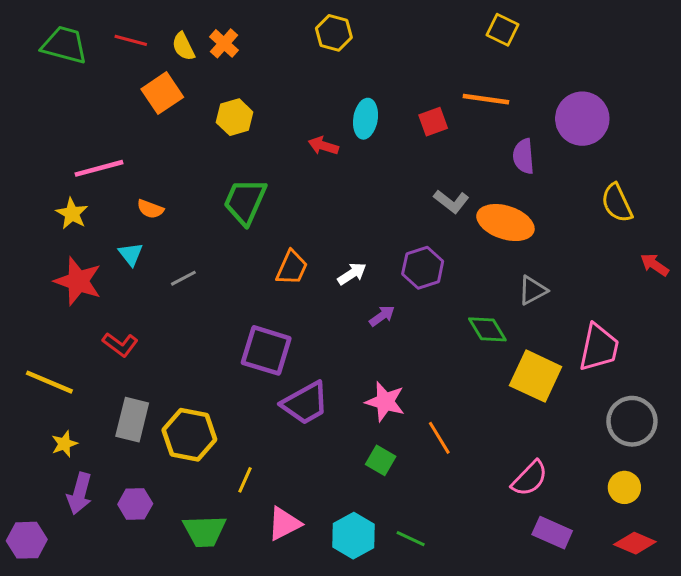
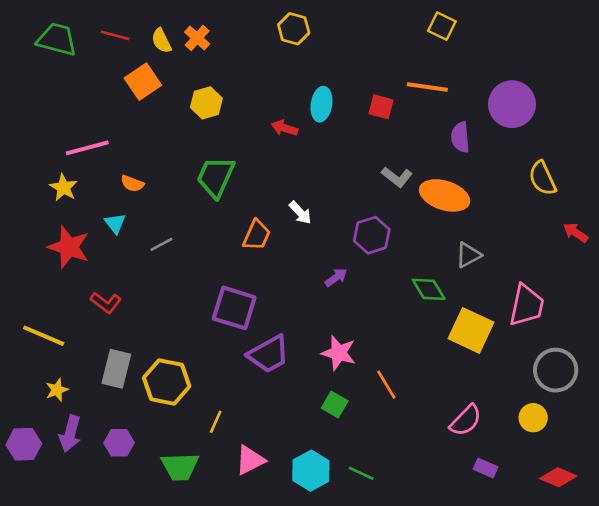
red square: (433, 122) -> (381, 107), turned 35
white arrow: (352, 274) -> (300, 213), moved, turned 80
yellow circle: (624, 487) -> (533, 418), moved
purple rectangle: (552, 533) -> (486, 468), size x0.7
purple hexagon: (27, 540) -> (24, 444), moved

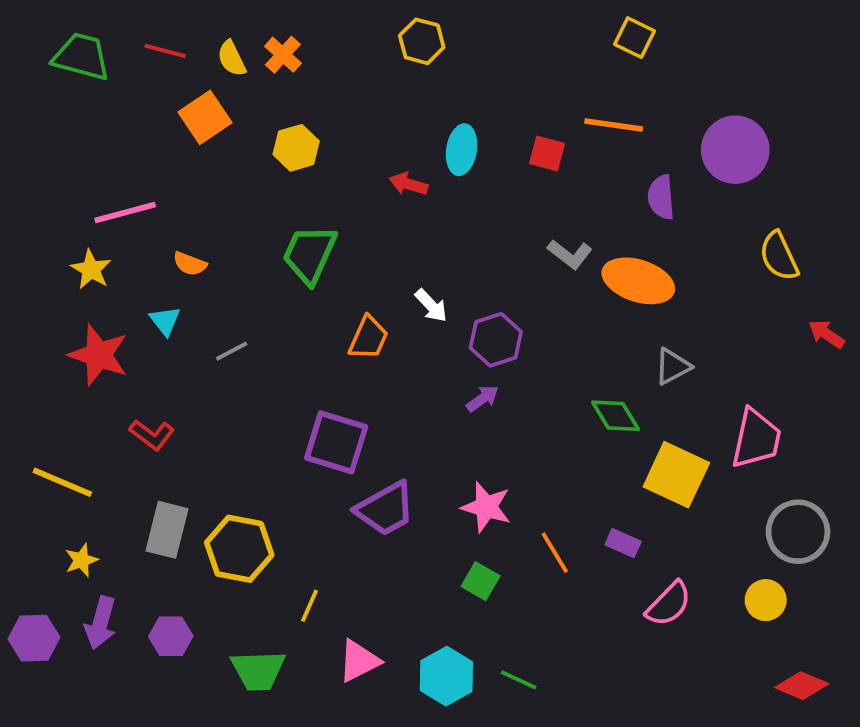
purple hexagon: (372, 235) -> (496, 340), moved
purple rectangle: (486, 468) -> (623, 543), moved

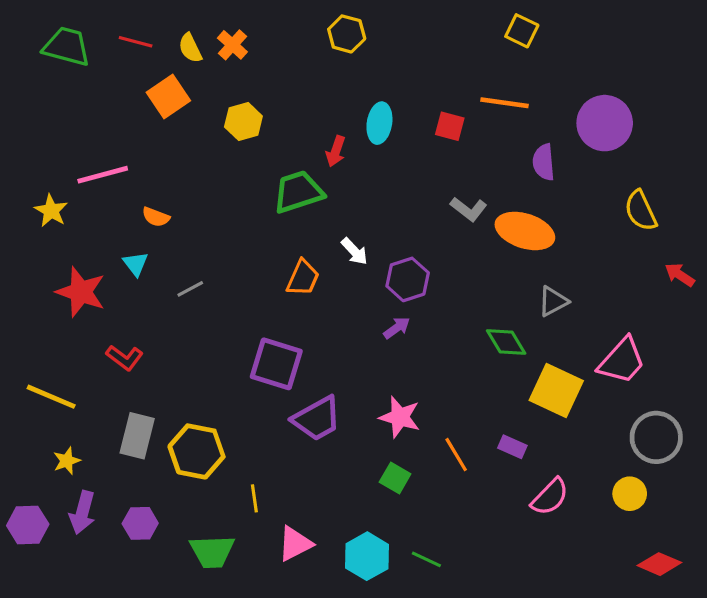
red arrow: (408, 184) -> (336, 151), turned -88
green trapezoid: (310, 254) -> (298, 192), moved, turned 48
yellow star: (91, 269) -> (51, 211), moved
pink trapezoid: (756, 439) -> (622, 361), turned 30
yellow line: (310, 606) -> (254, 498), turned -32

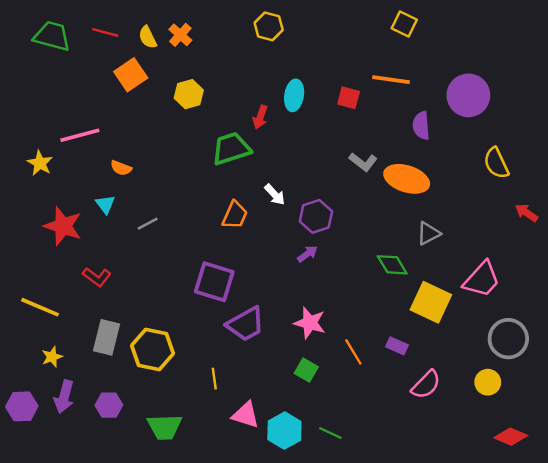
yellow line: (254, 498) -> (214, 379), moved
pink triangle: (295, 544) -> (246, 415), moved, turned 44

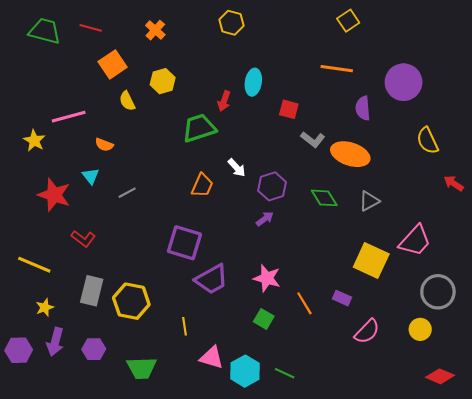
yellow square: (404, 24) -> (348, 21), turned 30
yellow semicircle: (148, 37) -> (127, 101), moved
red square: (349, 98) -> (289, 109), moved
green diamond: (392, 265) -> (324, 198), moved

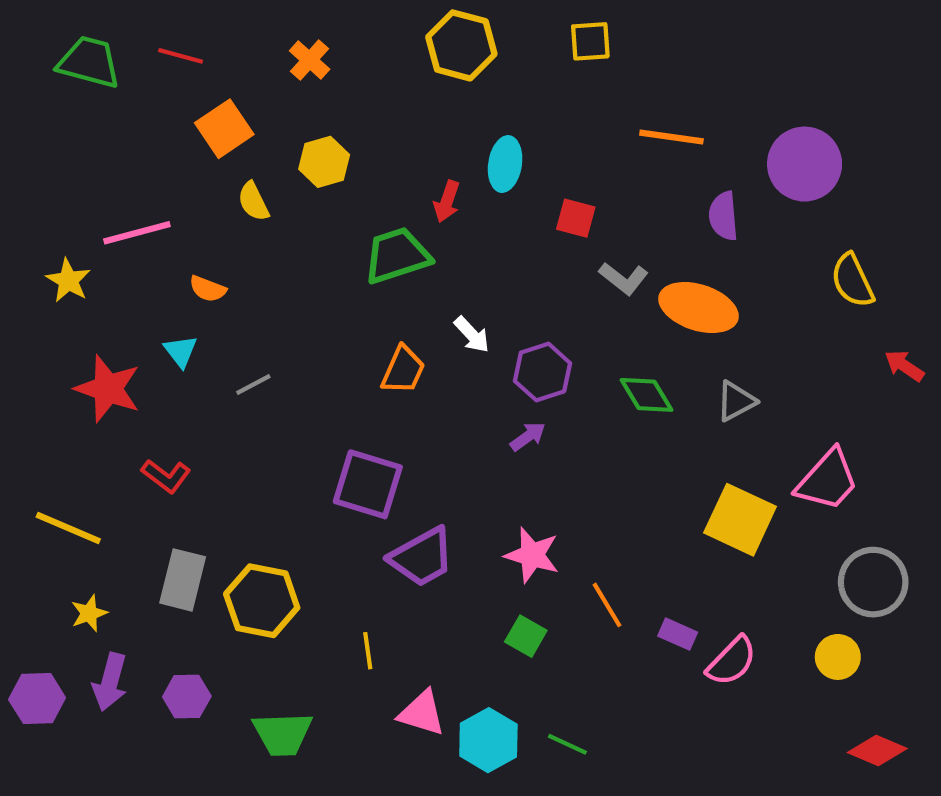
yellow square: (348, 21) -> (590, 41), moved, turned 30
yellow hexagon: (231, 23) -> (461, 45), size x1.4
purple rectangle: (342, 298) -> (678, 634), moved

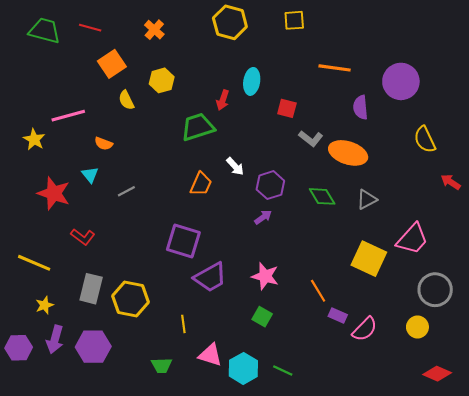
orange line: (607, 605) -> (318, 291), moved
purple hexagon: (187, 696) -> (93, 347), size x1.5
green trapezoid: (283, 734) -> (162, 365), moved, size x0.7

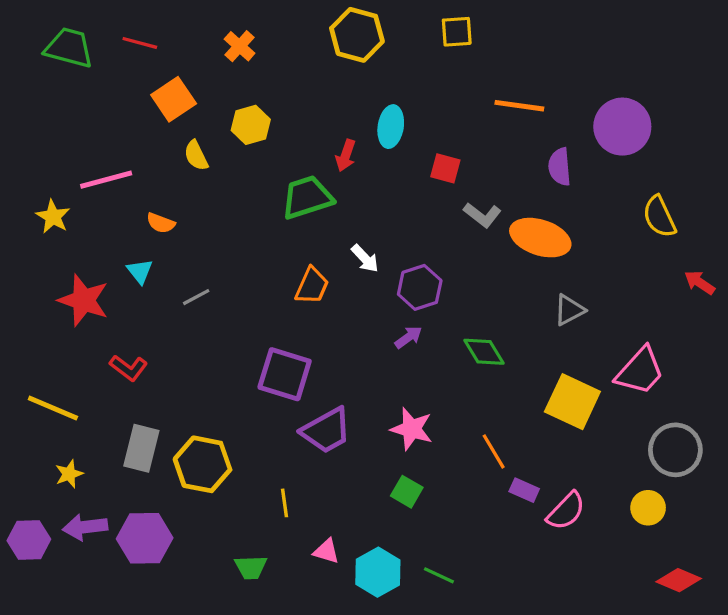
green diamond: (322, 196) -> (484, 352), moved
purple arrow: (55, 339) -> (85, 527), turned 68
pink triangle: (210, 355) -> (326, 551), size x0.7

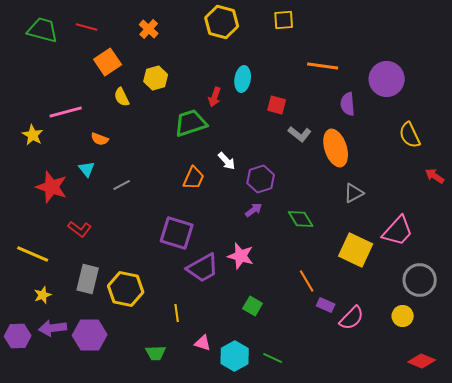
orange ellipse: (540, 238) -> (336, 148), turned 54
pink star: (412, 429) -> (241, 256), moved

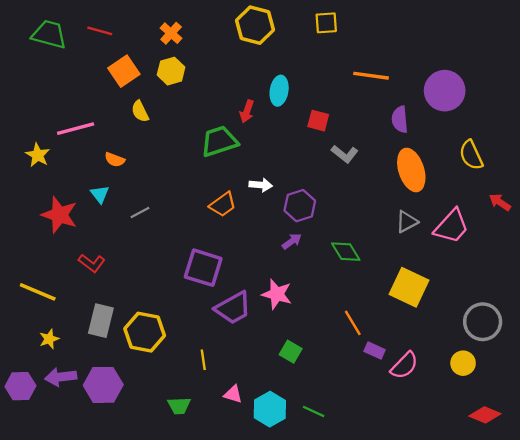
yellow hexagon: (156, 78) -> (171, 71), moved
orange ellipse: (336, 148) -> (411, 170), moved
white arrow: (227, 161) -> (261, 185), turned -42
orange trapezoid: (194, 178) -> (223, 204), turned 30
pink trapezoid: (398, 231) -> (452, 226), moved

